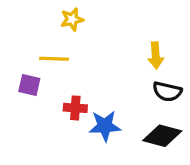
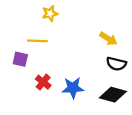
yellow arrow: (156, 55) -> (108, 39), turned -54
red cross: (75, 108) -> (43, 82), moved, turned 35

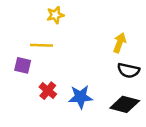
yellow arrow: (108, 39) -> (120, 43), turned -102

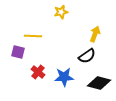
yellow star: (55, 15) -> (61, 12), moved
black semicircle: (128, 70) -> (87, 56), moved, turned -48

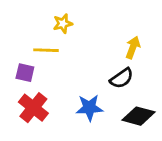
yellow star: (61, 12) -> (63, 24), moved
red cross: (38, 72) -> (33, 108), moved, size x1.5

